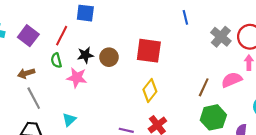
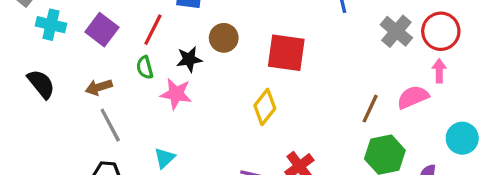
brown circle: (109, 57) -> (224, 38), moved
yellow diamond: (150, 91) -> (265, 107), moved

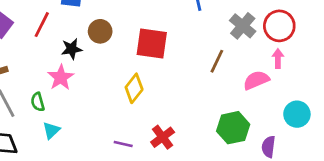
green semicircle: (145, 67) -> (38, 102), moved
pink star: (176, 94) -> (61, 77), turned 30
brown line: (370, 109) -> (217, 61), moved

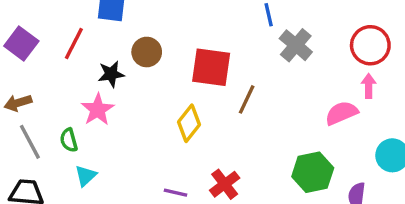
gray cross: (243, 26) -> (296, 45), moved
brown line: (217, 61) -> (247, 99), moved

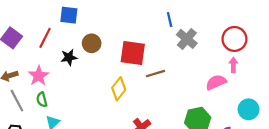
brown line: (247, 99) -> (155, 74), turned 48
pink star: (98, 110) -> (39, 76), moved

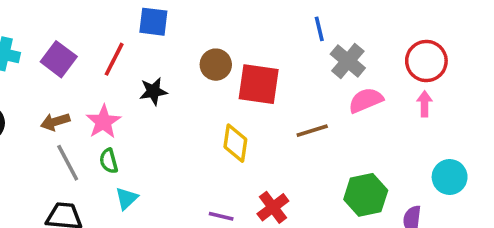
brown circle: (92, 43) -> (216, 65), moved
brown line: (155, 74) -> (312, 131), moved
pink semicircle: (216, 82) -> (366, 100), moved
yellow diamond: (119, 89) -> (235, 143), turned -30

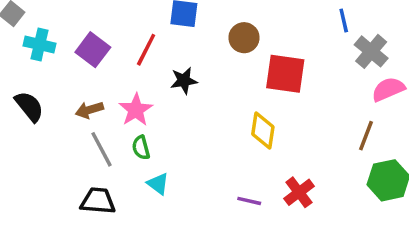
brown circle: (216, 65) -> (244, 38), moved
brown line: (312, 131) -> (366, 136), moved, turned -52
cyan triangle: (127, 198) -> (158, 184), turned -40

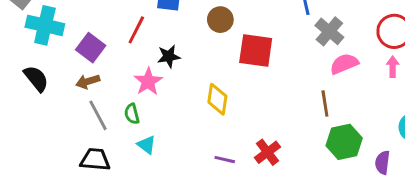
cyan cross: (40, 45) -> (45, 25), size x1.4
purple square: (93, 50) -> (91, 48), moved
pink star: (136, 110) -> (148, 81), moved
yellow diamond: (263, 130) -> (217, 99), moved
brown line: (366, 136) -> (325, 104), turned -30

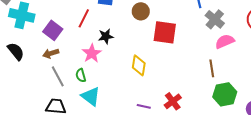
cyan triangle: (147, 145) -> (91, 96), size x1.5

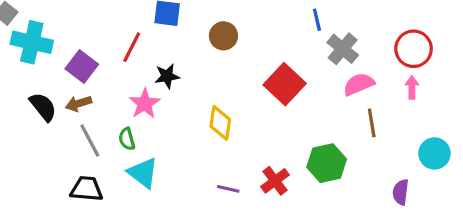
red square: (165, 32) -> (285, 84), moved, turned 35
black semicircle: (16, 51) -> (43, 107), moved
brown line: (212, 68) -> (372, 123), moved
green hexagon: (225, 94) -> (327, 163), moved

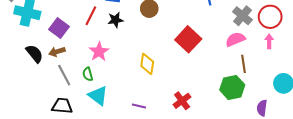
gray cross: (343, 49) -> (242, 16), moved
black star: (167, 76) -> (115, 20), moved
green hexagon: (327, 163) -> (232, 87), moved
purple line: (228, 189) -> (139, 106), moved

